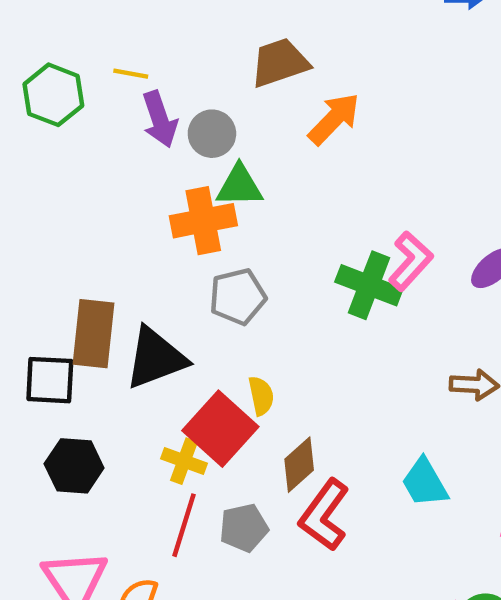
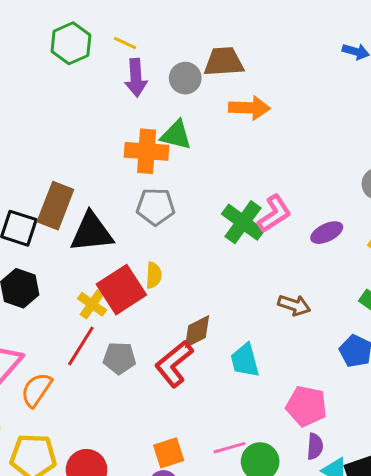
orange arrow: (334, 119) -> (249, 108), turned 33
gray circle: (212, 134) -> (185, 78), moved
brown diamond: (299, 465) -> (197, 332), moved

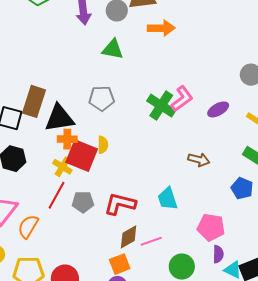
orange cross: (147, 151) -> (67, 139), moved, size x0.7
red square: (121, 290) -> (82, 156), turned -32
brown diamond: (197, 332) -> (129, 237), moved
red L-shape: (174, 364) -> (120, 204), turned 56
pink line: (229, 448) -> (151, 241), moved

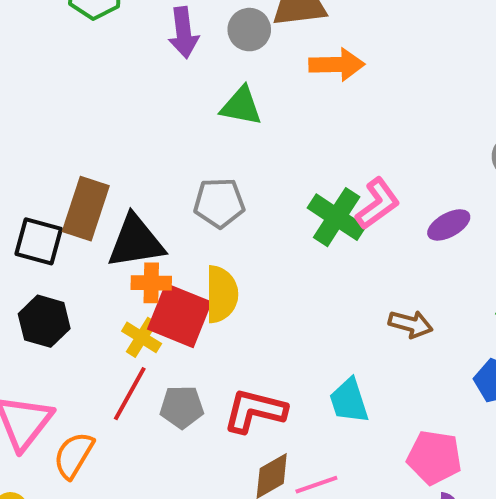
yellow semicircle: (103, 145) -> (221, 294), size x1.6

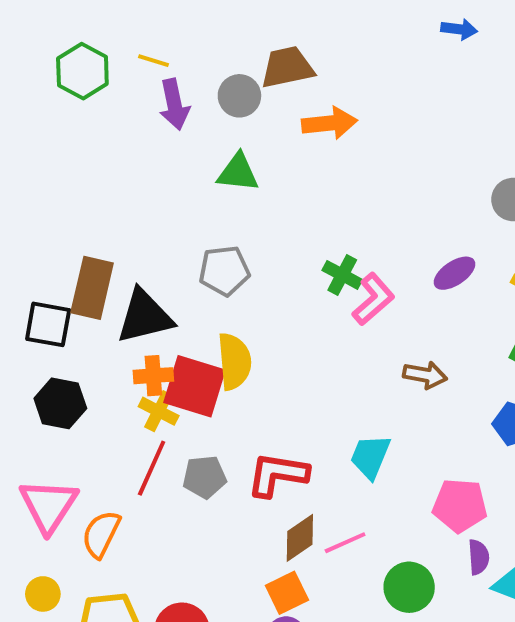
pink L-shape: (378, 204) -> (373, 299), moved
green cross: (337, 217) -> (342, 275), size x0.7
orange cross: (151, 283) -> (153, 376), moved
cyan trapezoid: (349, 401) -> (370, 457), turned 45

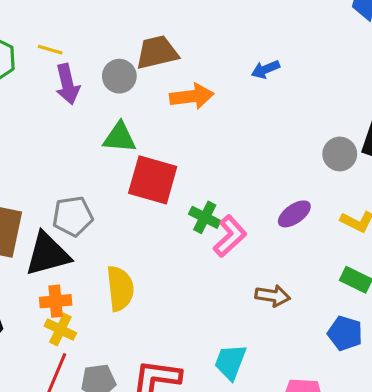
blue arrow: (459, 29) -> (266, 69), moved, turned 152
gray pentagon: (224, 271) -> (73, 216), moved
red square: (194, 386) -> (153, 180), moved

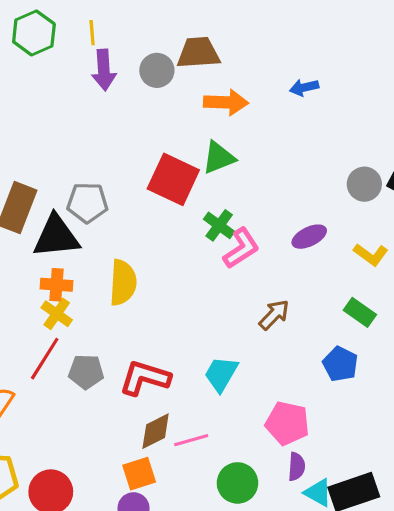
yellow line: (50, 50) -> (92, 33), turned 60
green triangle: (120, 137) -> (219, 158), moved, turned -36
brown arrow: (273, 296) -> (274, 315), turned -64

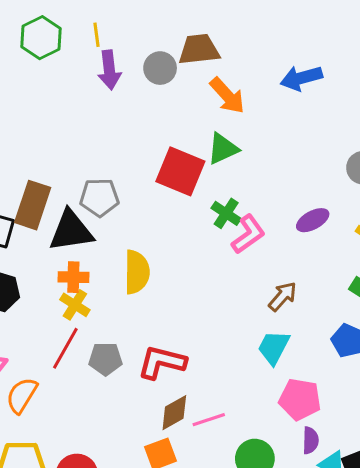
blue arrow: (304, 87) -> (301, 78), size x1.5
orange arrow: (226, 102) -> (227, 96), turned 48
cyan trapezoid: (221, 374) -> (274, 347), moved

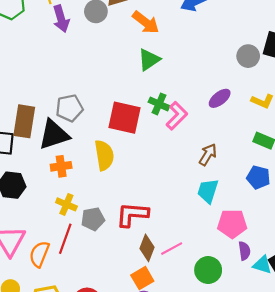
red square: (180, 171) -> (125, 118), moved
yellow cross: (75, 305) -> (66, 204), moved
red line: (65, 348) -> (65, 239), moved
brown diamond: (174, 413) -> (147, 248), turned -30

